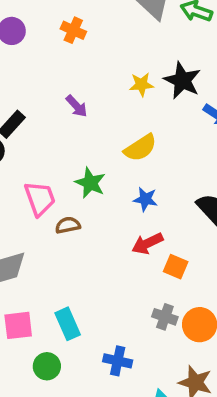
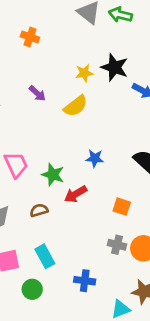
yellow semicircle: (140, 148) -> (76, 106), moved
green star: (90, 183) -> (53, 175), moved
brown semicircle: (68, 225) -> (39, 210), moved
red arrow: (147, 243) -> (76, 194), moved

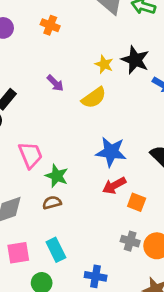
yellow star: (84, 73) -> (104, 64), turned 30
blue star: (95, 158) -> (111, 152), size x1.6
green star: (53, 175) -> (57, 176), moved
red arrow: (76, 194) -> (114, 186), moved

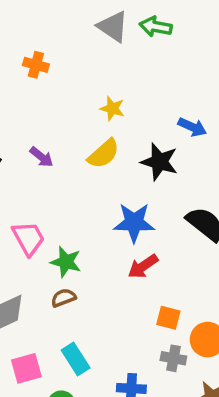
black star: (135, 60) -> (159, 162), moved
purple arrow: (55, 83) -> (41, 157), moved
orange square: (137, 202) -> (168, 318), moved
gray cross: (130, 241) -> (173, 358), moved

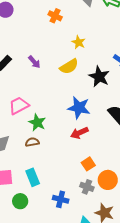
orange cross: (36, 65) -> (55, 16), moved
pink trapezoid: (28, 238) -> (19, 106), turned -100
orange square: (168, 318) -> (88, 164), turned 32

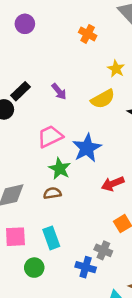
pink trapezoid: (19, 106) -> (50, 136), moved
blue star: (79, 108) -> (87, 148), moved, turned 30
gray cross: (87, 187) -> (103, 250), moved

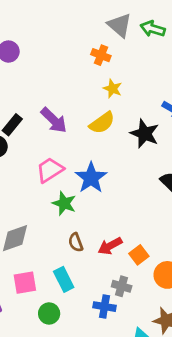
orange cross: (88, 34) -> (101, 55), moved
purple arrow: (59, 91) -> (54, 120), size x1.5
red arrow: (113, 184) -> (110, 246), moved
brown semicircle: (52, 193) -> (76, 242), moved, turned -96

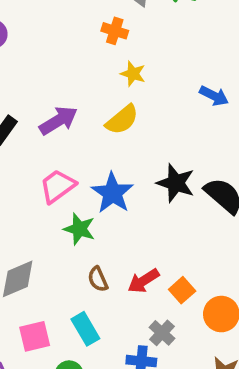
purple arrow: (54, 120) -> (58, 121), turned -72
black star: (145, 134) -> (176, 183), moved
gray cross: (122, 286) -> (162, 333), turned 30

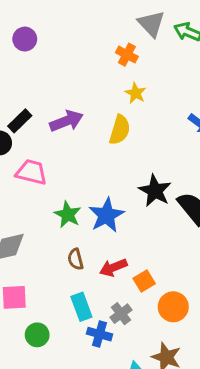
yellow semicircle: (122, 120) -> (120, 130), turned -44
pink trapezoid: (58, 186) -> (31, 172), moved, turned 40
blue star: (112, 193) -> (106, 215), moved
cyan rectangle: (85, 329) -> (81, 307), moved

